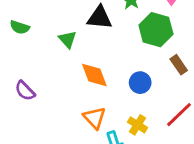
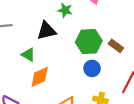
green hexagon: (156, 30) -> (89, 41), moved
orange diamond: (94, 75) -> (40, 77), moved, turned -75

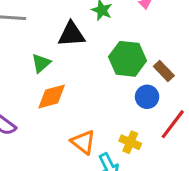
green triangle: (28, 55) -> (41, 63), turned 40
blue circle: (92, 68) -> (147, 97), moved

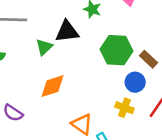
green triangle: (41, 63) -> (44, 47), moved
yellow cross: (130, 142) -> (124, 108), moved

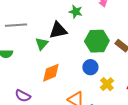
blue circle: (135, 82) -> (90, 67), moved
yellow cross: (124, 108) -> (107, 84), turned 32

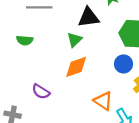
green triangle: (42, 44) -> (74, 40), moved

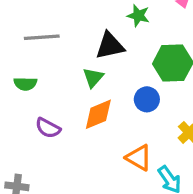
blue circle: (123, 64) -> (147, 99), moved
purple semicircle: (41, 92) -> (48, 128), moved

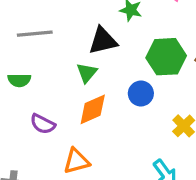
orange triangle: (139, 158) -> (76, 161), moved, turned -44

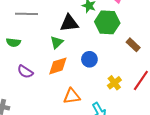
green hexagon: (166, 57) -> (107, 22), moved
orange triangle: (76, 161) -> (72, 96), moved

